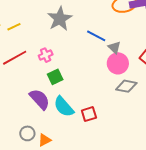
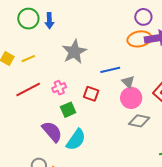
blue line: (96, 36) -> (110, 70), turned -42
cyan semicircle: (64, 107) -> (76, 140), turned -105
red square: (89, 114) -> (91, 94), moved, turned 35

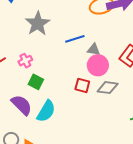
gray triangle: (128, 82) -> (94, 50), turned -32
red square: (91, 94) -> (82, 85), moved
green square: (68, 110) -> (36, 82), turned -35

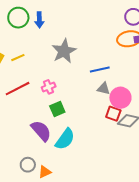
gray triangle: (94, 50) -> (104, 88), moved
green square: (36, 82) -> (57, 109), turned 35
red square: (82, 85) -> (113, 114), moved

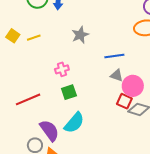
gray star: (64, 51) -> (80, 35), size x0.7
red line: (18, 89) -> (28, 99), moved
purple semicircle: (41, 131) -> (49, 130), moved

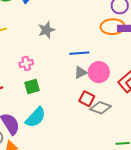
gray triangle: (117, 75) -> (81, 72), turned -48
pink circle: (133, 86) -> (99, 72), moved

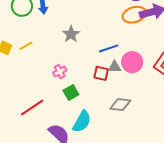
gray triangle: (81, 72) -> (115, 67), turned 40
red square: (87, 99) -> (101, 73), moved
gray diamond: (101, 108) -> (120, 105), moved

